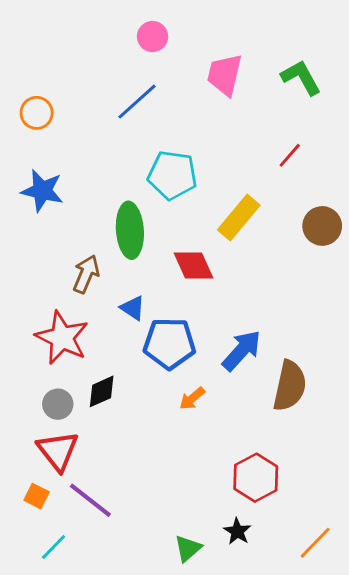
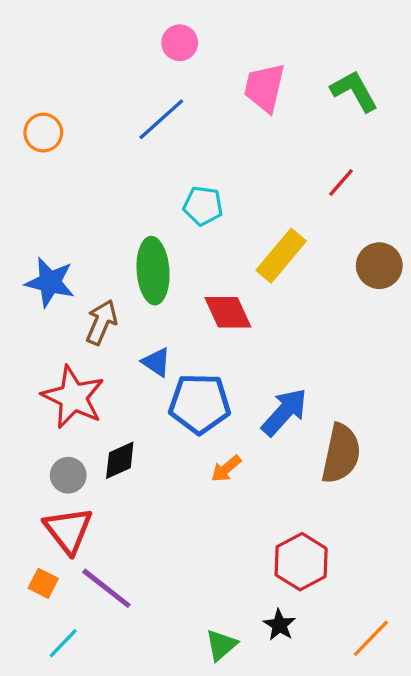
cyan pentagon: (172, 175) -> (203, 206), size x0.7
blue star: (42, 191) -> (50, 282), moved

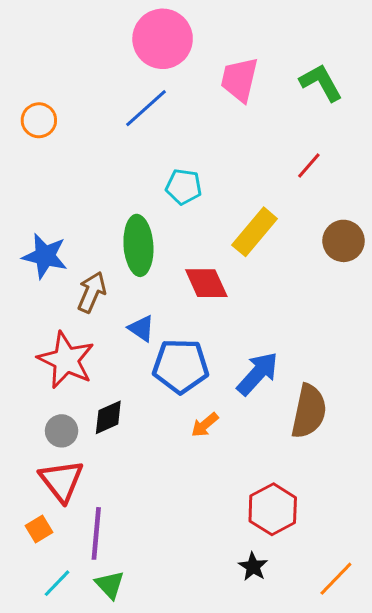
pink circle: (180, 43) -> (163, 39), size x1.8
orange square: (43, 583) -> (39, 529), turned 32
purple line: (106, 588) -> (96, 533), turned 57
green triangle: (221, 645) -> (110, 585), moved, turned -32

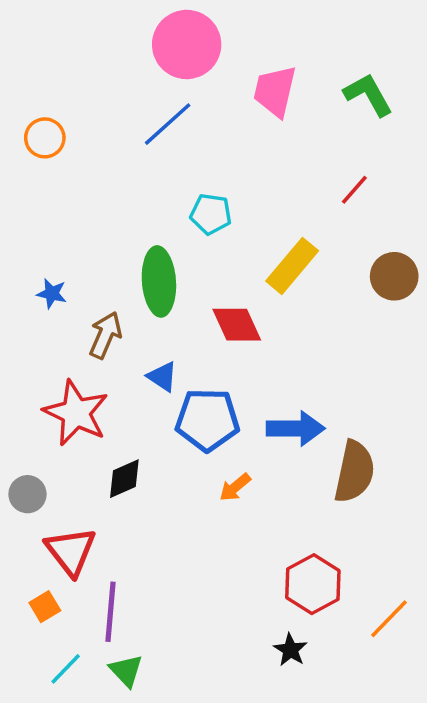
blue star: (45, 256) -> (52, 294), size x0.6
blue arrow: (258, 374) -> (296, 428), turned 48
gray circle: (62, 431) -> (27, 494), moved
orange line: (336, 579) -> (389, 619), moved

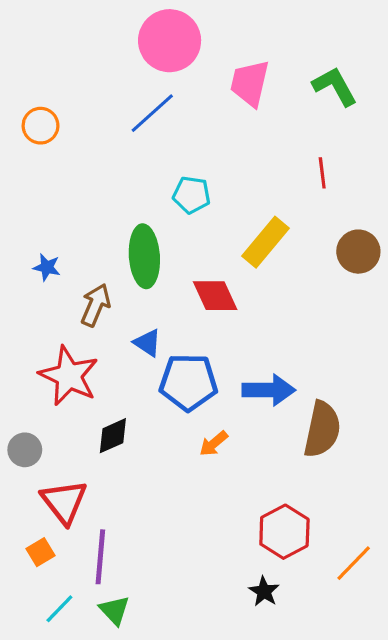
red line: (354, 190) -> (322, 173), turned -48

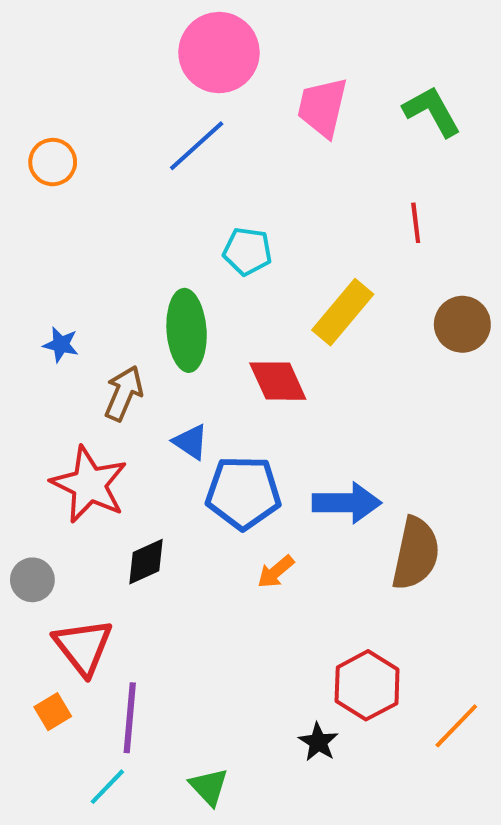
black star: (264, 591) -> (318, 742), moved
cyan line: (59, 609) -> (107, 787), moved
green triangle: (114, 610) -> (209, 787), moved

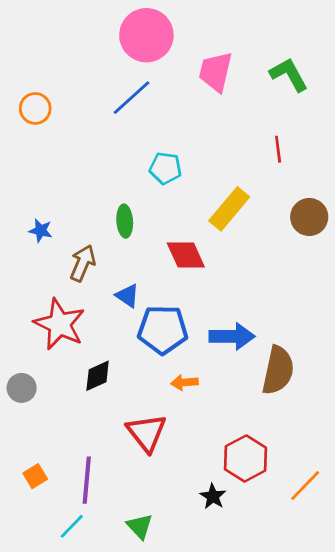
green ellipse: (187, 330) -> (125, 221), size x0.6
orange arrow: (276, 572) -> (184, 382), turned 35
red triangle: (83, 647) -> (146, 433), moved

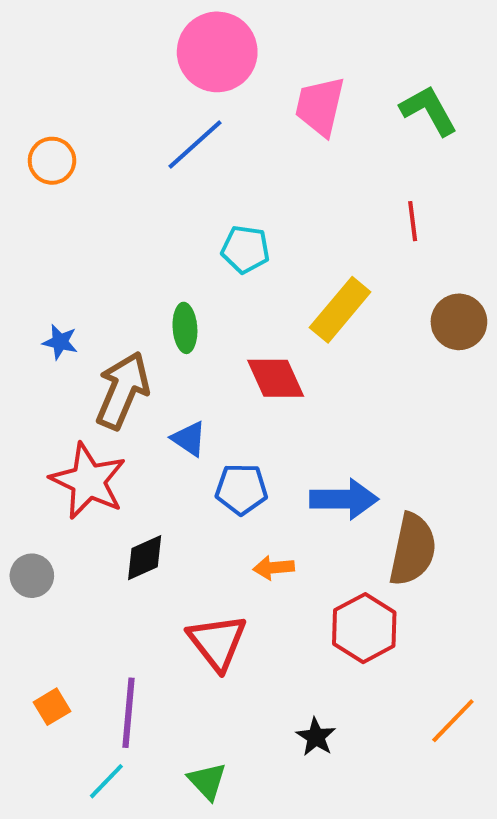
brown arrow: (83, 263) -> (123, 390), size x1.4
blue pentagon: (163, 330) -> (241, 489), size x0.7
red hexagon: (245, 458) -> (364, 628), moved

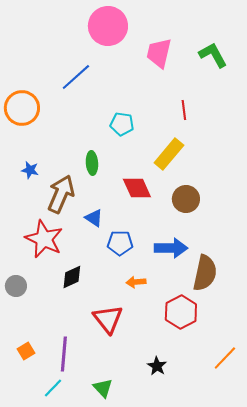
blue line: (195, 145) -> (76, 77), moved
orange circle: (52, 161) -> (22, 108), moved, size x1.5
red line: (413, 221) -> (184, 110), moved
brown circle: (459, 322) -> (186, 199), moved

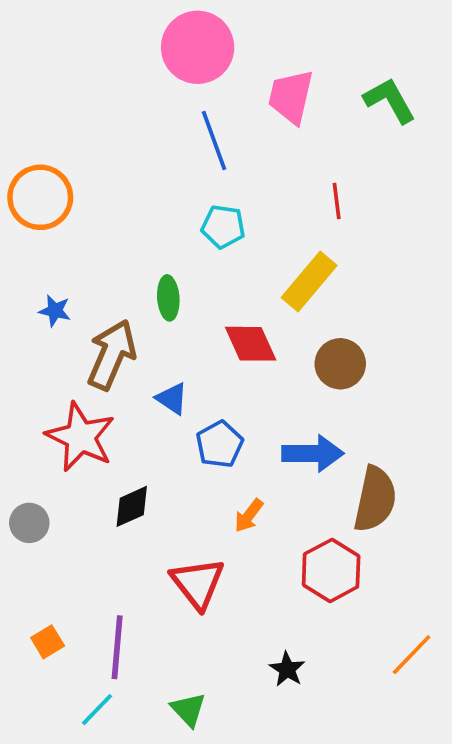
blue line: (76, 77) -> (214, 141), moved, turned -68
blue pentagon: (120, 243) -> (220, 444), turned -30
orange arrow: (136, 282) -> (249, 516), turned -48

